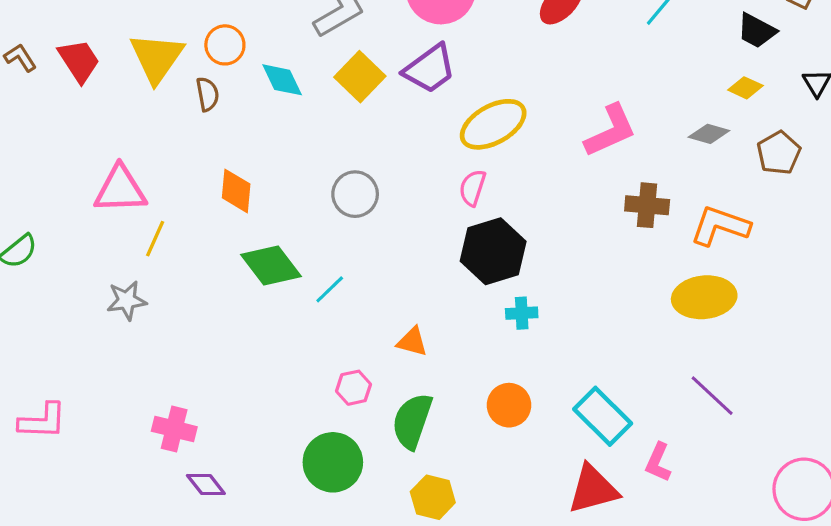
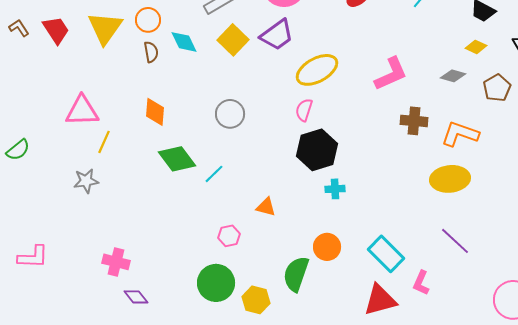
brown semicircle: (208, 94) -> (151, 52), moved
green semicircle: (412, 421) -> (296, 274), moved
yellow hexagon: (433, 497) -> (256, 300), moved

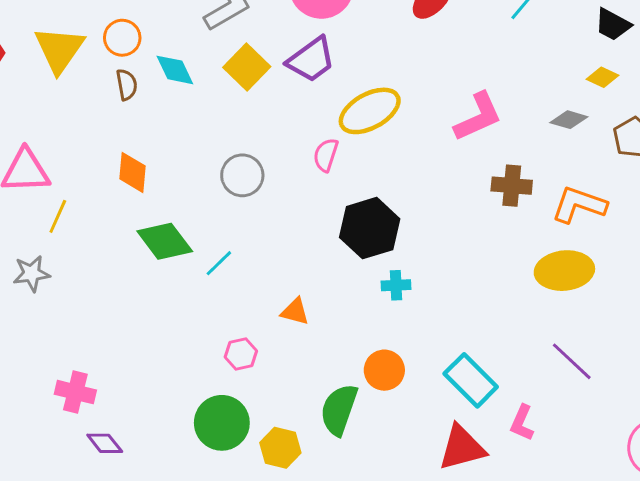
pink semicircle: (304, 110) -> (326, 155), moved

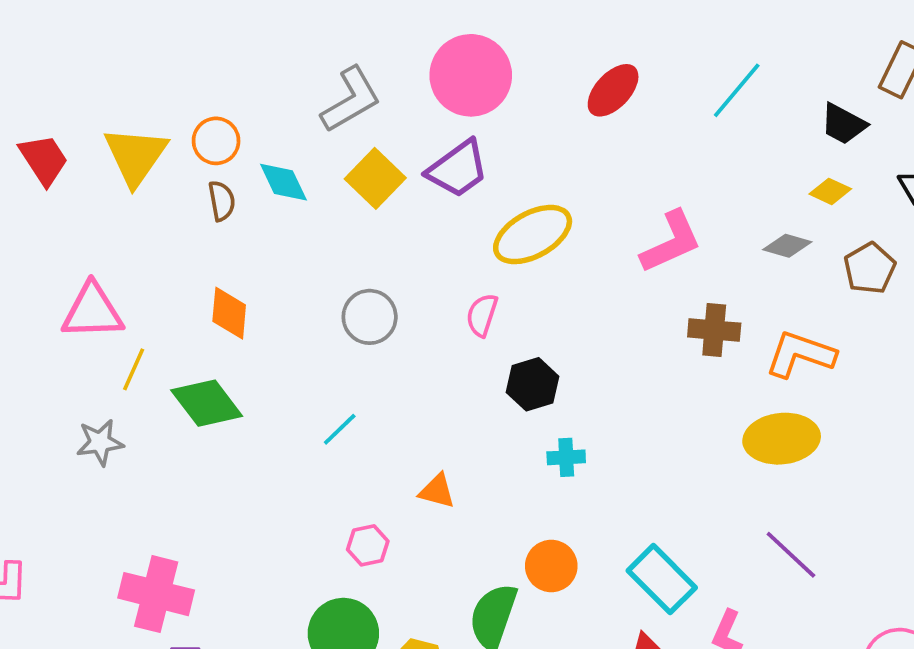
pink semicircle: (326, 155) -> (482, 315), moved
black hexagon: (370, 228) -> (533, 384), size x0.7
green diamond: (165, 241) -> (207, 403), moved
pink cross: (75, 392) -> (156, 594), size x1.4

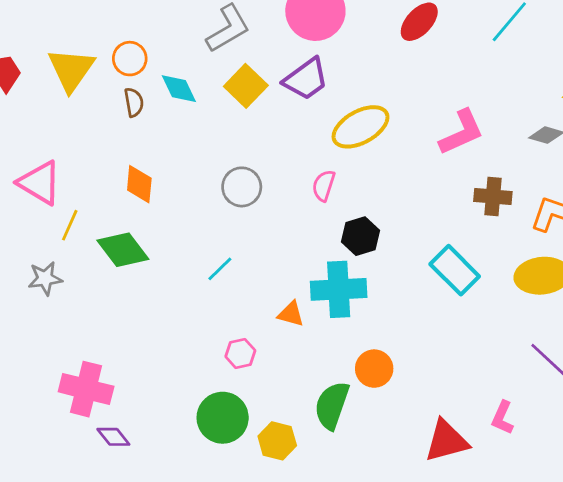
pink triangle: (92, 311) -> (40, 183), turned 33
cyan cross: (566, 457) -> (339, 289), moved, size x2.0
cyan rectangle: (662, 579) -> (455, 270), moved

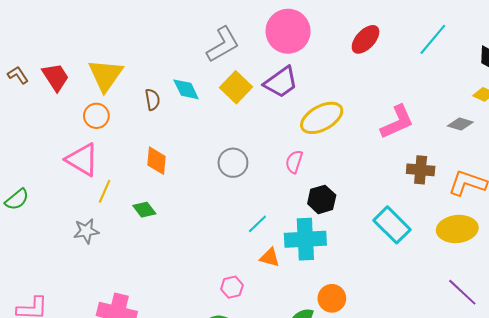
orange circle: (130, 59) -> (96, 116), moved
green diamond: (123, 250) -> (144, 210), size x0.6
cyan line: (220, 269) -> (257, 224), moved

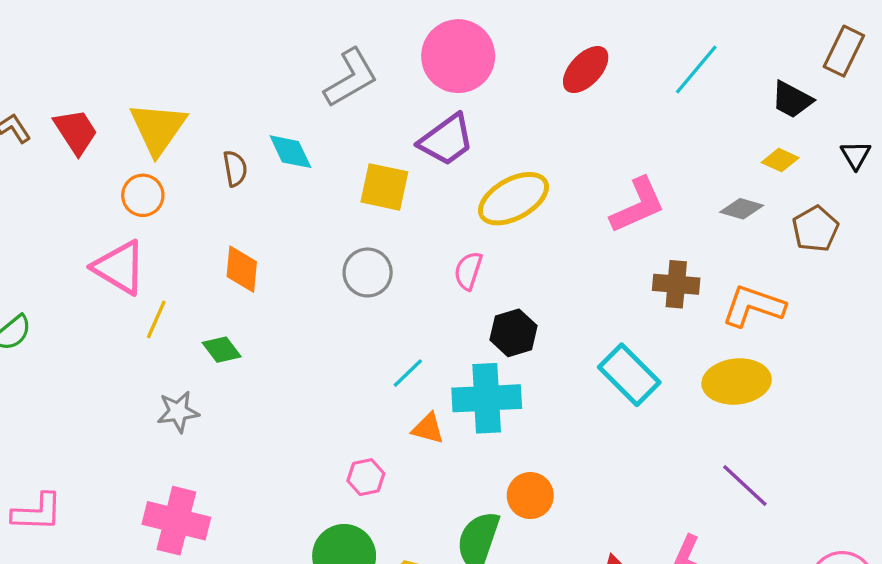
yellow square: (236, 87) -> (384, 187), moved, turned -32
gray star: (86, 231) -> (178, 412), moved

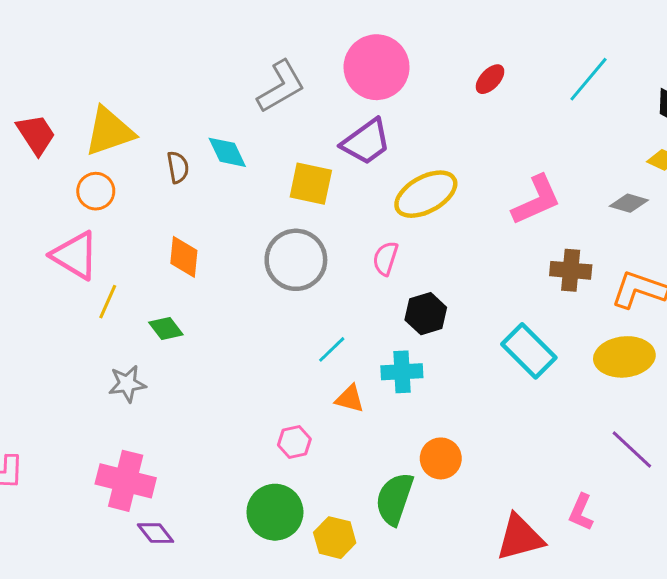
red ellipse: (586, 70) -> (490, 79), size x0.7
yellow triangle: (158, 128) -> (109, 131), turned 36
gray circle: (368, 272) -> (296, 260), size x1.4
cyan cross: (487, 398) -> (402, 372), size x0.7

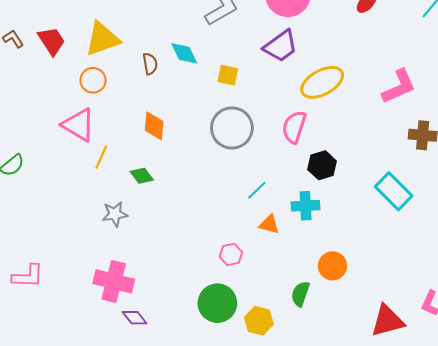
yellow square: (311, 184) -> (228, 75), moved, size x0.7
pink semicircle: (385, 258) -> (294, 127), size x1.4
green semicircle: (394, 499) -> (300, 294), size x0.7

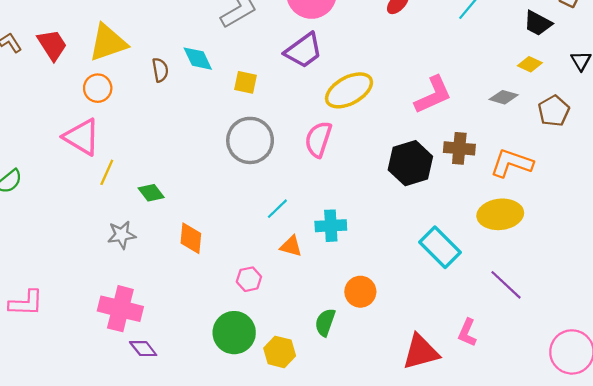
orange diamond: (154, 126) -> (191, 238), moved
black hexagon: (322, 165) -> (410, 163), moved, size x1.4
cyan rectangle: (394, 191) -> (440, 247), moved

